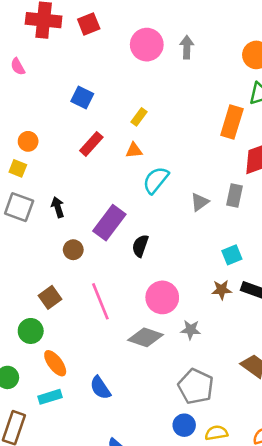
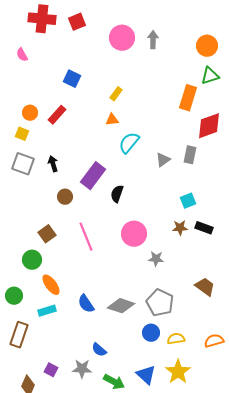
red rectangle: (91, 144) -> (57, 115), moved
gray diamond: (145, 337) -> (121, 306), moved

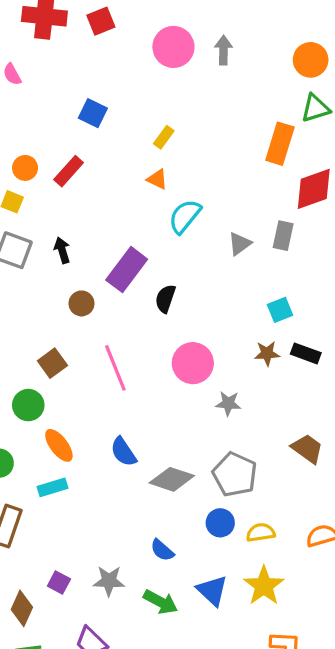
orange triangle: (112, 120) -> (157, 179), turned 32
blue semicircle: (86, 304) -> (123, 452), moved
blue semicircle: (99, 350) -> (162, 550), moved

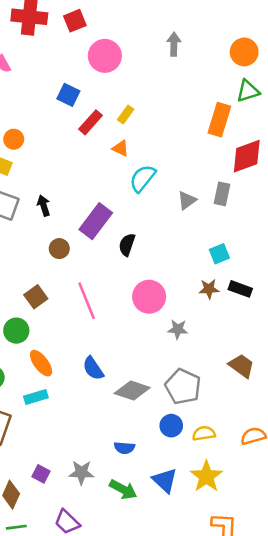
pink circle: (173, 47) -> (105, 56), moved
red rectangle: (69, 171) -> (91, 122), moved
blue semicircle: (162, 550) -> (124, 448), turned -36

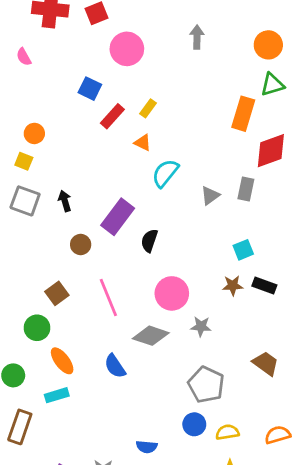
gray diamond: (132, 390) -> (151, 336), moved

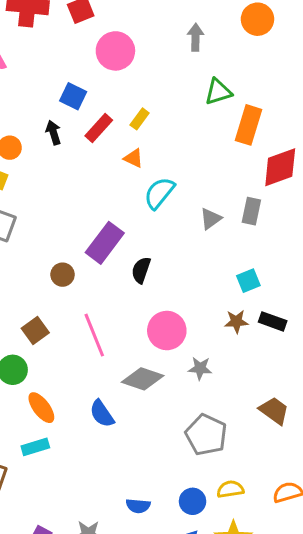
orange circle: (268, 45) -> (257, 19), moved
green triangle: (272, 85) -> (218, 92), moved
black arrow: (65, 201) -> (53, 133), moved
blue circle: (194, 424) -> (193, 501), moved

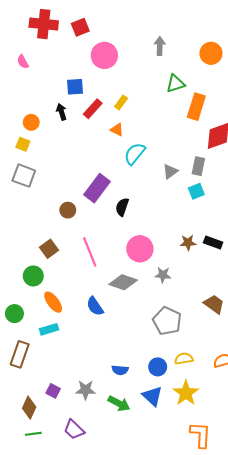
orange circle: (257, 19) -> (211, 53), moved
blue square: (73, 96) -> (75, 87), turned -30
cyan square: (248, 281) -> (196, 191), moved

